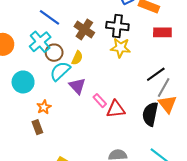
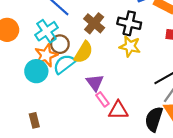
yellow semicircle: (77, 58) -> (84, 52), size x1.5
cyan circle: (23, 82) -> (36, 71), moved
purple triangle: (77, 86) -> (95, 83), moved
orange star: (44, 107) -> (46, 55), moved, size x1.5

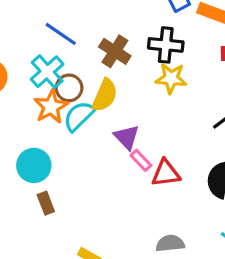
cyan circle: (36, 71) -> (34, 165), moved

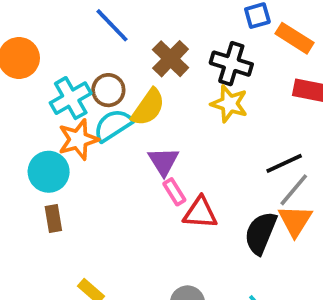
cyan cross: (47, 72) -> (71, 98), moved
orange star: (51, 107) -> (78, 140), moved

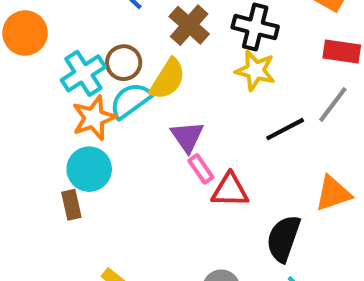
black line: (284, 163) -> (285, 129), moved
cyan circle: (49, 172) -> (89, 169), moved
gray line: (294, 190) -> (333, 104), moved
orange triangle: (295, 221) -> (333, 193), turned 42
black semicircle: (261, 233) -> (283, 238), moved

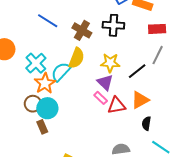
brown circle: (124, 63) -> (33, 104), moved
yellow star: (255, 70) -> (110, 63), moved
purple triangle: (187, 137) -> (105, 82), moved
orange triangle: (333, 193) -> (140, 100), moved
black semicircle: (283, 238) -> (146, 123), size x0.6

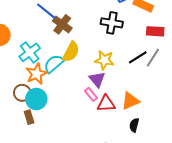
brown cross: (82, 30) -> (62, 24), moved
black line: (137, 71) -> (138, 57), moved

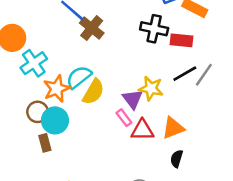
red rectangle: (155, 31) -> (181, 40), moved
cyan cross: (30, 52) -> (34, 63), moved
yellow semicircle: (71, 52) -> (93, 92), moved
yellow star: (104, 60) -> (151, 88), moved

